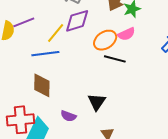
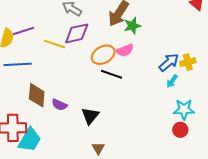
yellow line: (56, 33) -> (54, 44), turned 65
blue line: (45, 54) -> (18, 64), moved
purple semicircle: (68, 116) -> (59, 105), moved

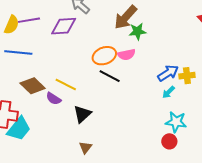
purple diamond: (77, 33) -> (64, 26), moved
yellow line: (54, 44) -> (66, 85), moved
brown diamond: (37, 95) -> (33, 86), turned -60

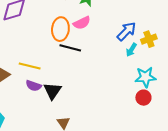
orange ellipse: (104, 56) -> (60, 29), turned -50
yellow cross: (187, 76) -> (149, 39), moved
purple semicircle: (54, 99) -> (34, 86), moved

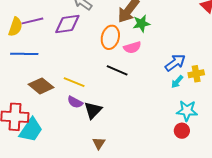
orange ellipse: (60, 29) -> (110, 37), moved

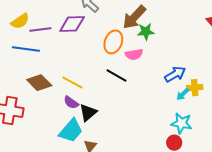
purple line: (32, 21) -> (40, 29), moved
yellow semicircle: (15, 27) -> (20, 21), turned 30
cyan arrow: (177, 82) -> (183, 94), moved
cyan trapezoid: (31, 130) -> (71, 131), moved

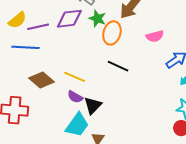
green star: (146, 32) -> (97, 19), moved, turned 30
pink semicircle: (134, 54) -> (155, 36), moved

